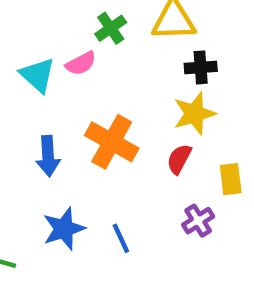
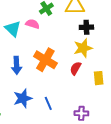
pink semicircle: (81, 63) -> (32, 24), turned -136
purple cross: (198, 221) -> (81, 113), moved, turned 32

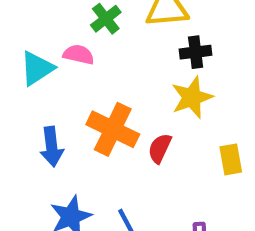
cyan triangle: (13, 29) -> (37, 68), turned 48
red semicircle: (76, 68) -> (160, 148), moved

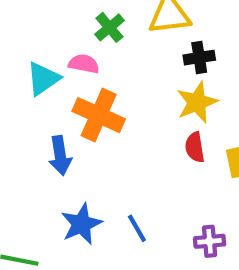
orange cross: (113, 129) -> (99, 115), moved
red semicircle: (160, 148) -> (195, 147), moved, turned -32

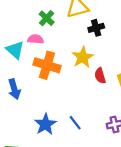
cyan triangle: (43, 79) -> (15, 50), turned -36
yellow star: (197, 102) -> (83, 57), moved
blue arrow: (60, 156) -> (14, 89), moved

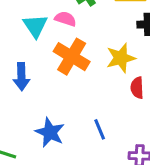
blue line: (75, 123) -> (100, 129), moved
blue star: (45, 124) -> (50, 132), turned -30

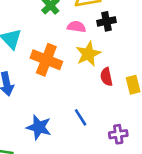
pink semicircle: (65, 19) -> (76, 27), moved

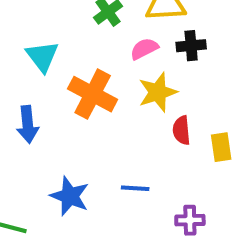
pink semicircle: (76, 27) -> (144, 49), turned -42
blue line: (81, 117) -> (135, 188), turned -60

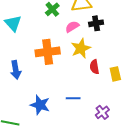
cyan triangle: (42, 56) -> (13, 23), moved
orange cross: (93, 94) -> (48, 52), turned -30
purple cross: (190, 220) -> (102, 112), turned -32

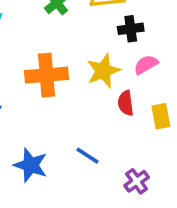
pink semicircle: (72, 27) -> (146, 65), moved
blue line: (73, 98) -> (87, 156), turned 32

